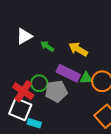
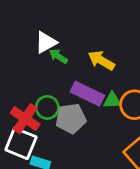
white triangle: (24, 36) -> (46, 42), moved

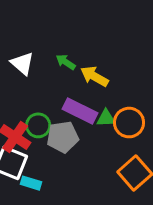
white triangle: (46, 42) -> (22, 63), moved, turned -50
green arrow: (58, 56) -> (66, 62), moved

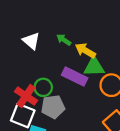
green triangle: (106, 118) -> (94, 67), moved, size x1.5
gray pentagon: (63, 137) -> (53, 107), moved

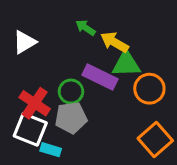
white triangle: (31, 41) -> (24, 42), moved, turned 48
green circle: (43, 87) -> (71, 92), moved

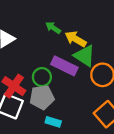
green triangle: (126, 64) -> (85, 56), turned 35
cyan rectangle: (51, 150) -> (53, 122), moved

